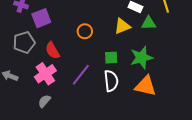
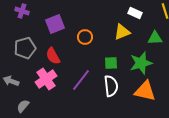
purple square: (41, 18) -> (55, 24), moved
green triangle: (149, 23) -> (155, 38), moved
gray semicircle: (44, 101) -> (23, 106), moved

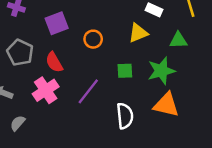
gray pentagon: (25, 48) -> (20, 52), turned -30
white semicircle: (111, 86) -> (125, 116), moved

